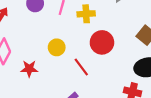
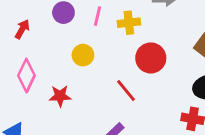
yellow circle: (57, 47) -> (83, 55), moved

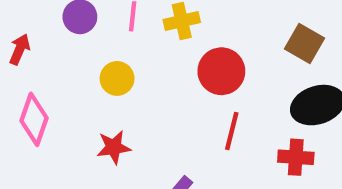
red line: (126, 90) -> (232, 131), moved, turned 60
red star: (60, 96) -> (114, 147), moved

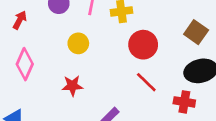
red line: (232, 131) -> (146, 82), turned -65

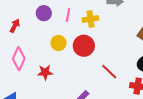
red circle: (143, 45) -> (84, 46), moved
red star: (72, 86) -> (45, 72), moved

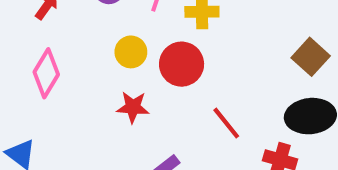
red star: (45, 72) -> (133, 107), moved

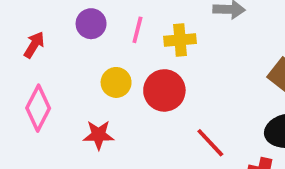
red star: (133, 107) -> (99, 135), moved

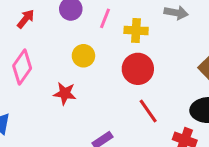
red circle: (164, 90) -> (138, 69), moved

